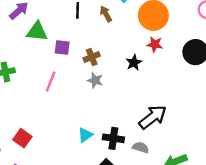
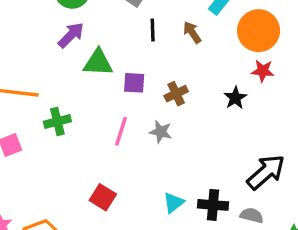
gray star: (95, 80) -> (161, 132), moved
red square: (22, 138) -> (103, 197), moved

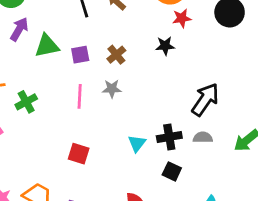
black star: (235, 98) -> (165, 46), turned -30

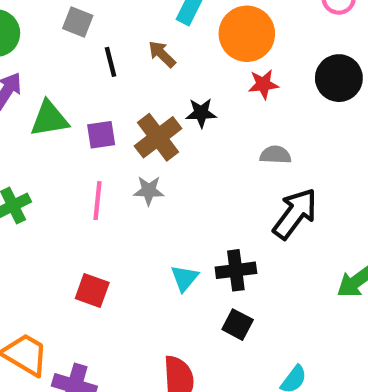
black star: (165, 46) -> (201, 113), moved
brown cross: (116, 55) -> (158, 137), size x1.5
gray semicircle: (203, 137) -> (275, 155), moved

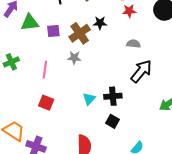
pink line: (97, 201) -> (45, 70), moved

